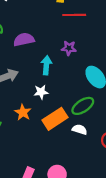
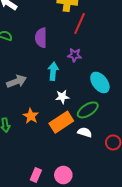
red line: (74, 15) -> (80, 23), turned -65
purple semicircle: (24, 40) -> (41, 38), moved, turned -78
white star: (41, 92) -> (62, 97), moved

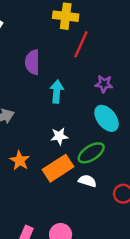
purple star: (75, 55) -> (104, 84), moved
cyan arrow: (53, 71) -> (57, 92), moved

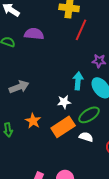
purple semicircle: (32, 62) -> (34, 34), moved, turned 96
cyan arrow: (57, 92) -> (78, 81), moved

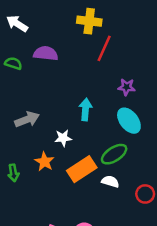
cyan arrow: (78, 81) -> (85, 109), moved
white star: (64, 102) -> (63, 138), moved

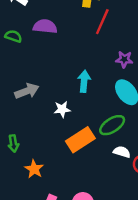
orange star: (44, 162) -> (34, 169), moved
white semicircle: (110, 182) -> (122, 152), moved

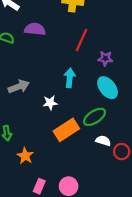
red line: (102, 22) -> (82, 40), moved

